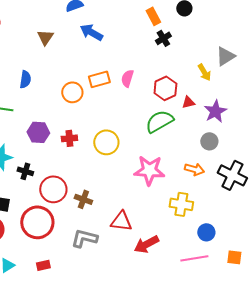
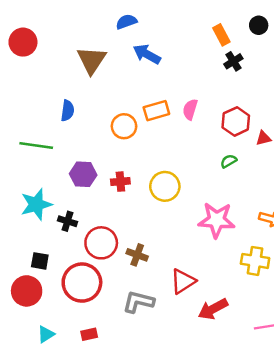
brown triangle: (45, 37) -> (92, 60), size x1.5
green semicircle: (159, 121) -> (229, 161), size x0.5
red triangle: (121, 221) -> (183, 281), turned -40

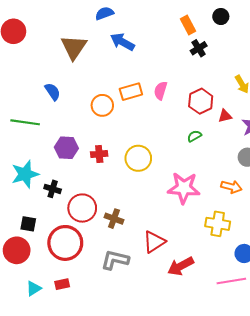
blue semicircle: (67, 111) -> (53, 92), turned -42
red rectangle: (89, 334) -> (62, 284), moved

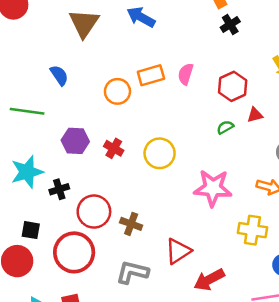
red triangle: (225, 116) -> (255, 115), moved
red cross: (99, 154) -> (114, 148), turned 35
black cross: (53, 189) -> (59, 189), turned -35

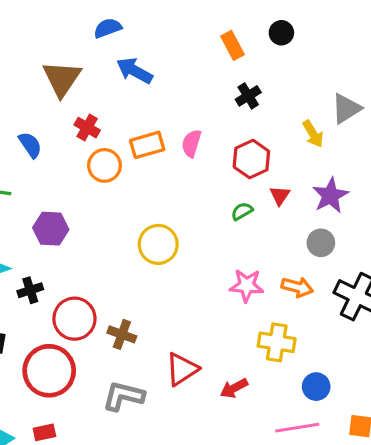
black cross: (230, 24) -> (248, 96), moved
red triangle: (255, 115) -> (280, 195), turned -42
red cross: (114, 148) -> (87, 128), moved
pink star: (213, 188) -> (247, 285), moved, size x0.7
red arrow: (209, 280) -> (234, 388), moved, size x0.7

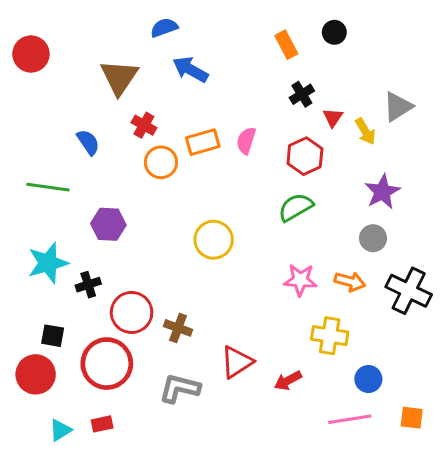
red triangle: (280, 195) -> (333, 117), moved
green semicircle: (242, 211) -> (296, 207), size x1.6

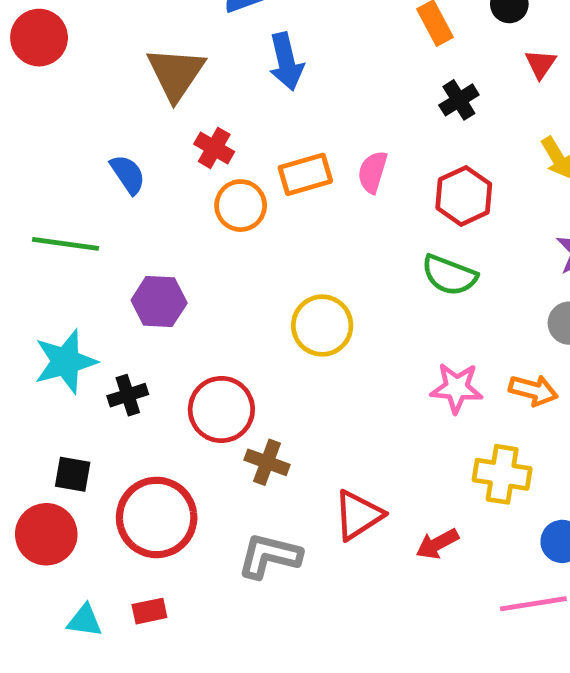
blue arrow: (190, 69) -> (286, 62), turned -132
red triangle: (333, 117) -> (541, 64), moved
green semicircle: (296, 207) -> (449, 275), turned -129
red circle: (132, 312) -> (221, 409), moved
cyan triangle: (60, 430) -> (85, 621), turned 40

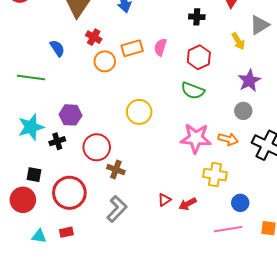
black cross: (459, 100) -> (197, 17), turned 35
purple hexagon: (159, 302) -> (70, 115), moved
pink star: (457, 388) -> (196, 138), size x1.4
red triangle: (358, 515) -> (164, 200), moved, size x0.6
gray L-shape: (269, 556) -> (117, 209), turned 120

